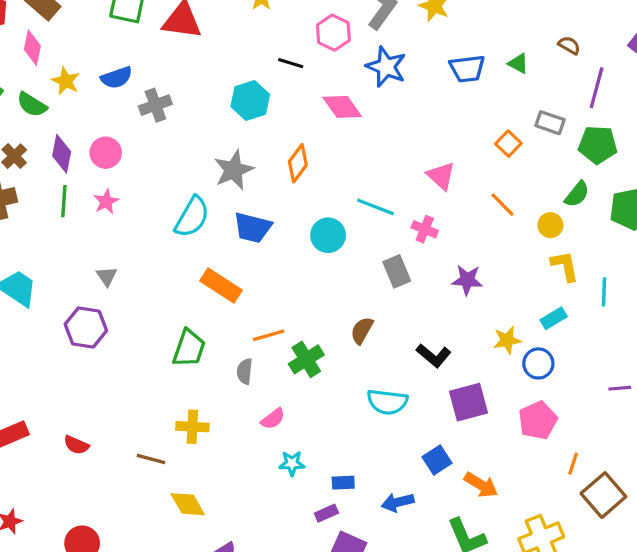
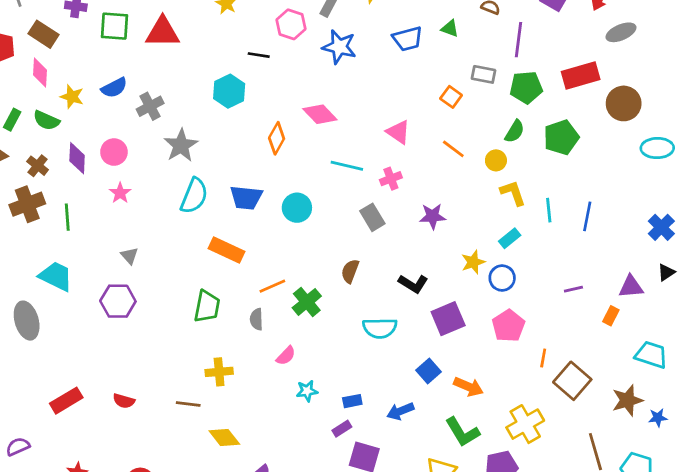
pink diamond: (342, 107) -> (320, 114), moved
gray star: (234, 170) -> (181, 145), moved
green line: (64, 201) -> (67, 217), moved
pink cross: (425, 229) -> (391, 179), turned -35
cyan circle: (328, 235) -> (297, 208), moved

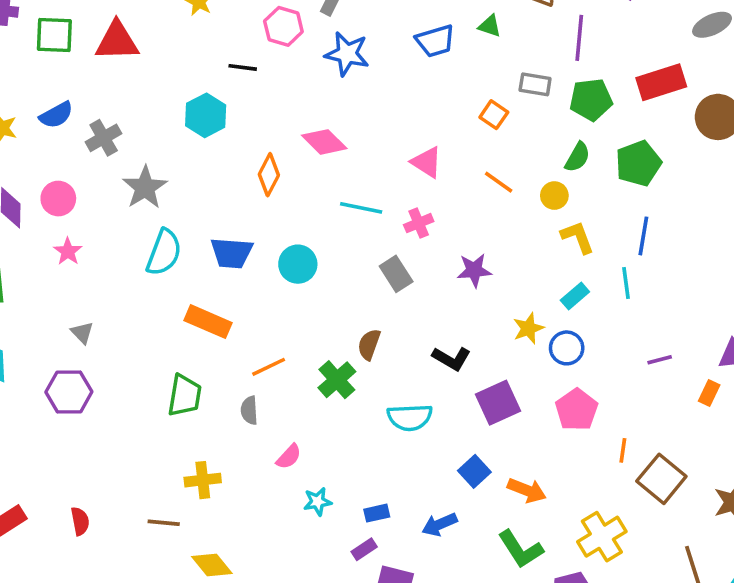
cyan line: (549, 210) -> (626, 283), moved
blue line: (587, 216) -> (643, 236), moved
green cross: (307, 302) -> (337, 380), moved
red semicircle: (124, 401) -> (80, 521), turned -115

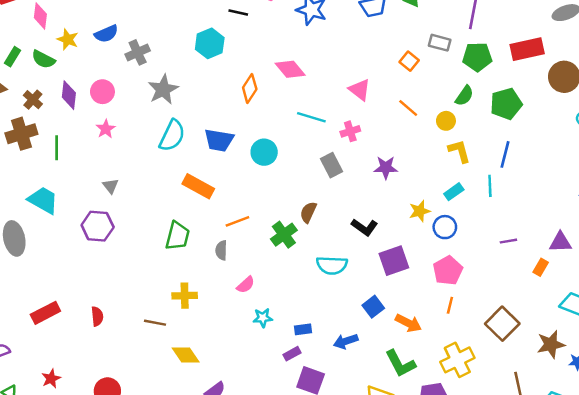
orange line: (623, 450) -> (450, 305), moved

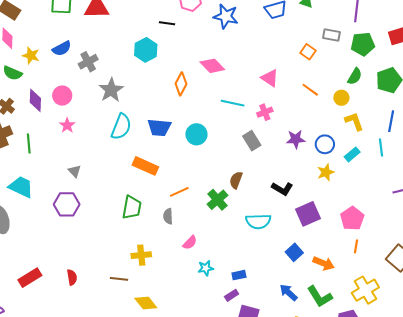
blue circle: (445, 227) -> (325, 144), moved
blue arrow: (346, 341) -> (289, 293), moved, turned 66

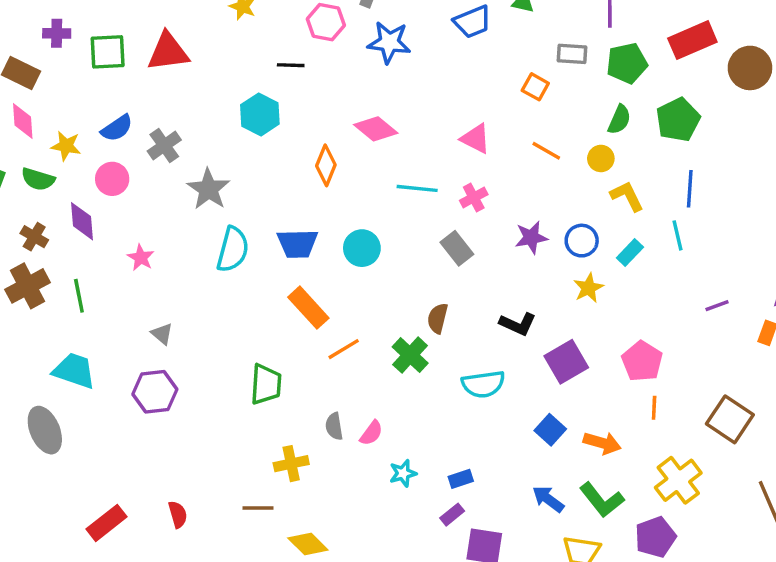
pink circle: (62, 96) -> (112, 179), moved
orange rectangle: (145, 166) -> (308, 308), moved, turned 30
gray semicircle: (168, 216) -> (334, 426), moved

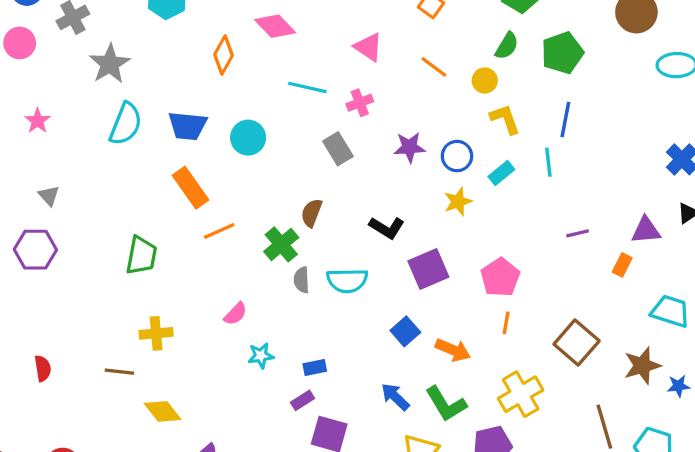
gray semicircle: (334, 426) -> (302, 280), moved

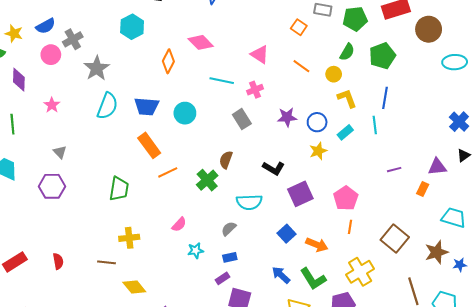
pink circle: (20, 43) -> (51, 55), moved
gray semicircle: (302, 280) -> (229, 229), moved, turned 49

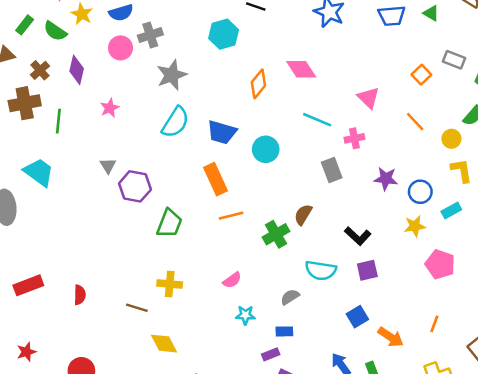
purple hexagon: (52, 186) -> (135, 186), moved
purple square: (300, 194) -> (367, 270), moved, size x0.7
pink pentagon: (346, 198) -> (440, 264), moved, turned -30

